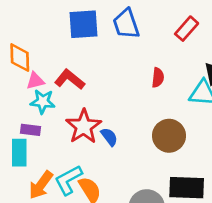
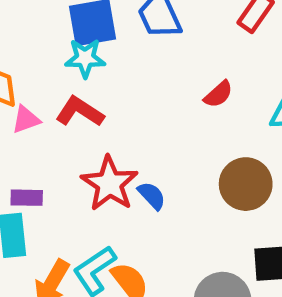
red semicircle: (158, 78) -> (218, 94), turned 48
cyan star: (43, 102) -> (85, 58), moved

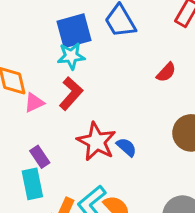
red L-shape: (80, 112) -> (71, 94), turned 104
purple rectangle: (27, 198) -> (40, 157), turned 60

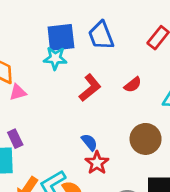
red L-shape: (71, 94) -> (90, 88), moved
red star: (96, 142) -> (97, 163), moved, size x0.7

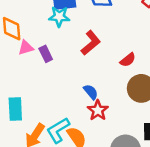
red semicircle: (133, 85) -> (128, 60), moved
purple rectangle: (15, 139) -> (46, 54), moved

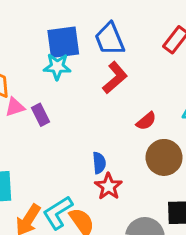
red L-shape: (91, 43) -> (115, 78), moved
blue semicircle: (91, 92) -> (99, 163), turned 35

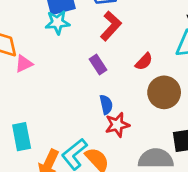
purple rectangle: (41, 115) -> (98, 65), moved
red star: (108, 186) -> (117, 125), turned 30

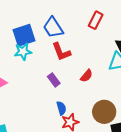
red L-shape: (111, 26) -> (61, 52), turned 120
brown circle: (164, 92) -> (104, 112), moved

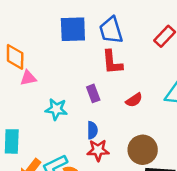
cyan star: (23, 52) -> (56, 109), moved

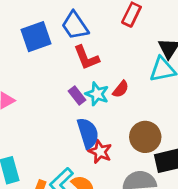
cyan star: (56, 109) -> (97, 94), moved, turned 30
blue semicircle: (92, 130) -> (88, 133), size x1.6
red star: (98, 150) -> (100, 152), turned -30

